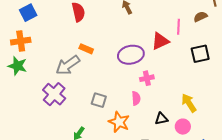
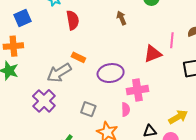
purple ellipse: (131, 55) -> (111, 73), moved
pink cross: (147, 78) -> (137, 90), size x1.5
yellow arrow: (189, 103) -> (178, 117), turned 90

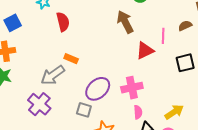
brown arrow: (121, 18) -> (125, 22), moved, size x1.6
purple ellipse: (111, 73) -> (98, 89), moved, turned -30
pink semicircle: (126, 110) -> (138, 112), moved

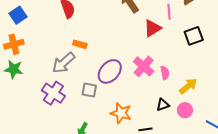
pink cross: (132, 88) -> (144, 66), turned -30
gray square: (84, 110) -> (89, 90), moved
pink semicircle: (138, 112) -> (165, 73), moved

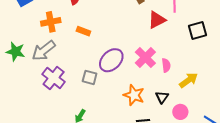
orange cross: (14, 44) -> (51, 22), moved
gray arrow: (63, 63) -> (44, 51), moved
black triangle: (163, 105) -> (162, 97), turned -40
pink circle: (185, 110) -> (180, 112), moved
orange star: (121, 113) -> (134, 95), moved

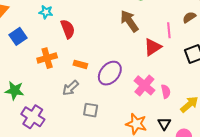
gray arrow: (44, 51) -> (70, 88), moved, size x0.7
purple ellipse: (111, 60) -> (110, 73), moved
purple cross: (54, 78) -> (33, 117), moved

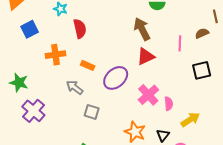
red triangle: (153, 47) -> (146, 56), moved
gray arrow: (70, 88) -> (75, 87), turned 72

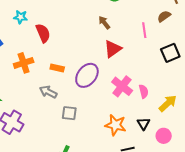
brown arrow: (142, 29) -> (104, 23), size x0.6

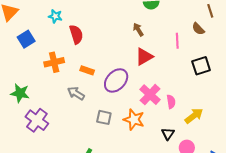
brown semicircle: (164, 16) -> (198, 29), turned -104
gray square: (69, 113) -> (104, 117), moved
orange star: (115, 125) -> (134, 120), moved

